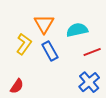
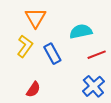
orange triangle: (44, 24) -> (35, 18), moved
red semicircle: (17, 86) -> (33, 89), moved

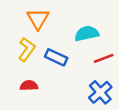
blue rectangle: (52, 54) -> (56, 57), turned -36
red semicircle: (33, 89) -> (29, 86), moved, turned -126

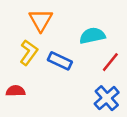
red line: (104, 58) -> (110, 62), turned -30
red semicircle: (29, 86) -> (15, 91), moved

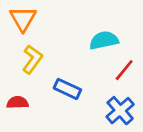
orange triangle: (41, 20) -> (23, 19), moved
blue rectangle: (60, 61) -> (67, 89), moved

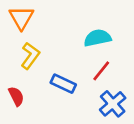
red line: (124, 70) -> (101, 71), moved
red semicircle: (17, 102) -> (16, 96), turned 66

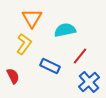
orange triangle: (21, 18) -> (32, 18), moved
cyan semicircle: (97, 38) -> (65, 30), moved

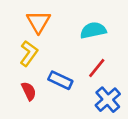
cyan semicircle: (65, 30) -> (93, 30), moved
red semicircle: (13, 76) -> (29, 91), moved

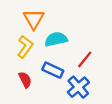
cyan semicircle: (93, 30) -> (56, 39), moved
blue cross: (108, 100) -> (78, 87), moved

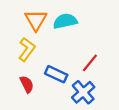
cyan semicircle: (56, 39) -> (65, 21), moved

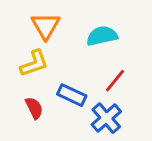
cyan semicircle: (65, 21) -> (102, 36), moved
yellow L-shape: (27, 49) -> (34, 63), turned 35

